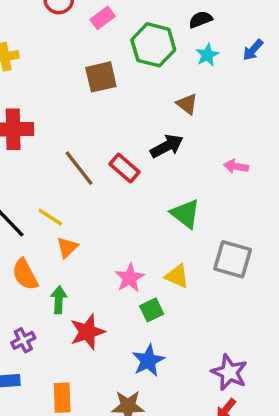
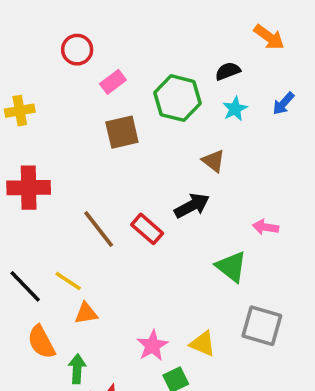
pink rectangle: (103, 18) -> (113, 82), moved
green triangle: (185, 214) -> (231, 267), moved
orange triangle: (67, 247) -> (86, 313), turned 35

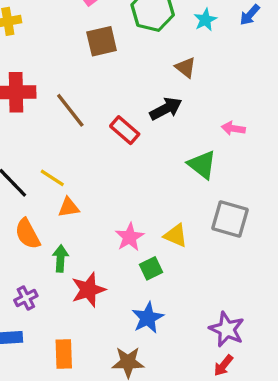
brown line: (99, 229) -> (70, 110), moved

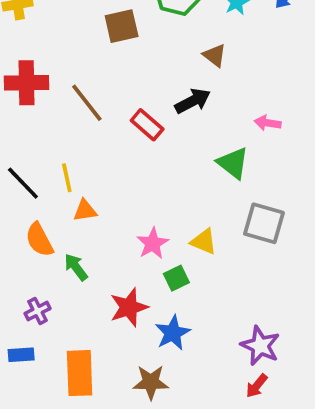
yellow line: (52, 178) -> (67, 178), turned 45
green arrow: (60, 258) -> (76, 267), turned -40
red star: (88, 290) -> (129, 307), moved
orange rectangle: (64, 354) -> (80, 373), size x1.4

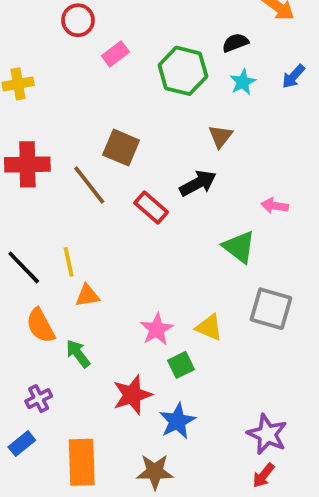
brown square: (122, 26) -> (121, 148), moved, turned 36
brown triangle: (215, 55) -> (220, 136), turned 30
blue rectangle: (21, 355) -> (22, 444), turned -35

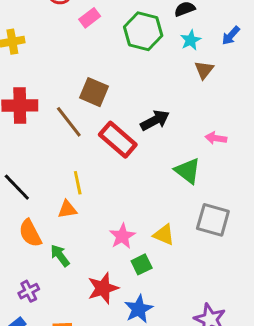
brown triangle: (220, 136) -> (204, 70), moved
red rectangle: (151, 208) -> (118, 140), size x1.4
yellow line: (69, 262) -> (78, 183), moved

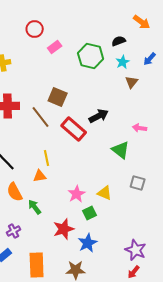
gray square: (213, 220) -> (138, 183), size x0.7

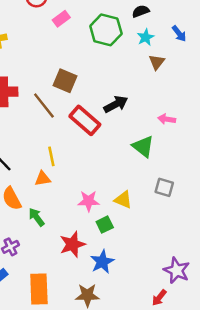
blue arrow: (150, 59) -> (179, 34), turned -80
pink star: (77, 194) -> (89, 201), turned 30
purple star: (136, 250) -> (177, 270), moved

